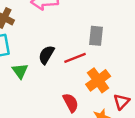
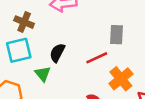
black semicircle: (46, 55) -> (57, 53), moved

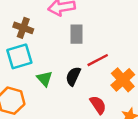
gray rectangle: (116, 35) -> (76, 34), moved
black semicircle: (57, 53) -> (73, 76), moved

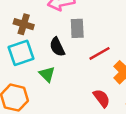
black semicircle: (73, 76) -> (57, 47), moved, turned -48

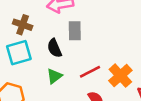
red line: (99, 53) -> (90, 72), moved
green triangle: (47, 74) -> (54, 76), moved, turned 35

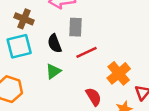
red line: (90, 72) -> (87, 52), moved

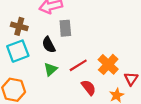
red line: (87, 52) -> (78, 65), moved

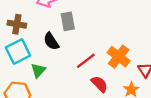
green triangle: (50, 69) -> (38, 70), moved

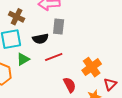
black semicircle: (51, 41) -> (40, 39), turned -84
red line: (86, 61) -> (54, 57), moved

